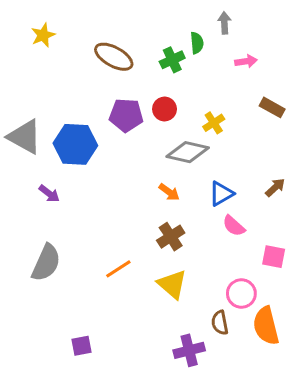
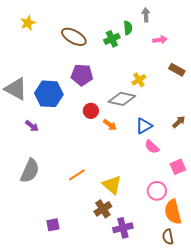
red circle: (165, 109) -> (91, 111), moved
brown cross: (171, 237) -> (103, 209), moved
pink square: (274, 257) -> (178, 167), turned -35
brown semicircle: (220, 323) -> (168, 237), moved

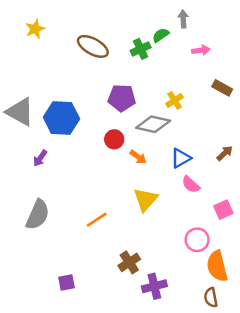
green semicircle: (128, 28) -> (161, 35), turned -120
purple pentagon: (82, 75) -> (122, 98), moved
purple arrow: (32, 126) -> (40, 158), turned 88
yellow triangle: (112, 185) -> (146, 200), moved, turned 30

